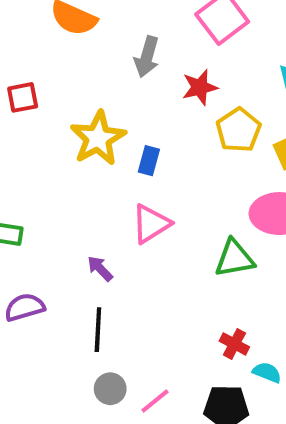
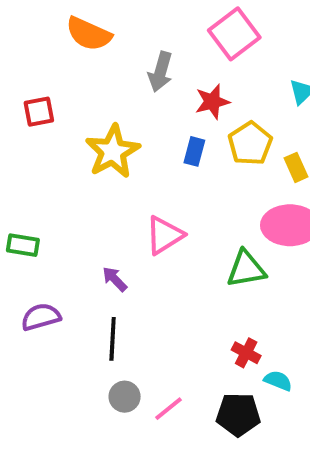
blue rectangle: (149, 161) -> (194, 151), moved

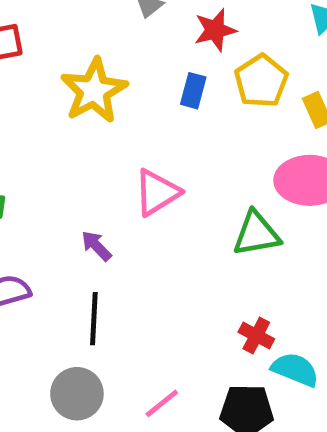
cyan semicircle: (278, 381) -> (295, 369), size x1.4
gray circle: (125, 397) -> (77, 394), moved, size x1.4

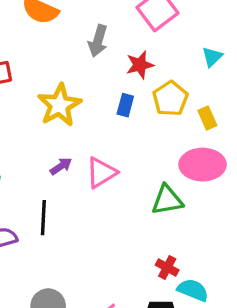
purple arrow: (96, 246) -> (61, 166), moved, turned 100
black line: (94, 319) -> (43, 218), moved

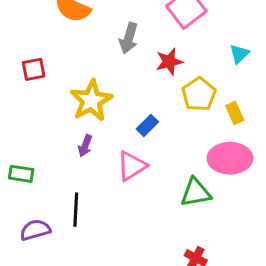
blue rectangle: (125, 105) -> (147, 125), moved, turned 30
purple arrow: (61, 166) -> (85, 146), moved, turned 145

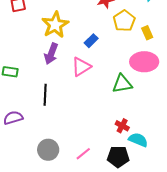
purple arrow: (85, 146) -> (51, 54), size x1.5
purple semicircle: (35, 230) -> (13, 118), moved

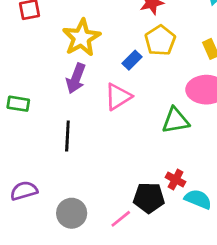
yellow pentagon: (124, 21) -> (160, 40), moved
purple semicircle: (13, 118) -> (24, 191), moved
black pentagon: (118, 157) -> (149, 198), moved

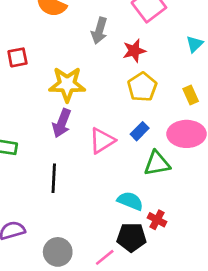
yellow star: (81, 38) -> (67, 84), turned 30
blue rectangle: (132, 60) -> (140, 131), moved
cyan semicircle: (198, 199) -> (130, 201), moved

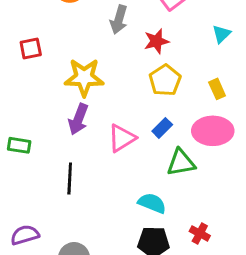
red cross: (157, 220) -> (200, 233), moved

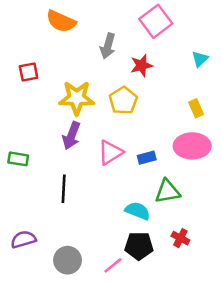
yellow pentagon: (165, 80) -> (123, 101), moved
blue rectangle: (162, 128) -> (147, 158), moved, turned 30
green triangle: (181, 163) -> (167, 191), moved

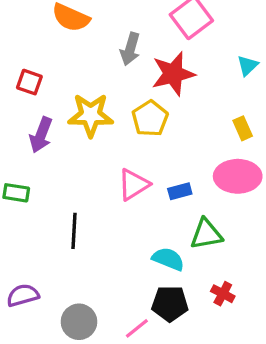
red star: (141, 65) -> (173, 74), size x1.5
red square: (29, 72) -> (29, 82), turned 30
purple arrow: (71, 136) -> (41, 135), moved

